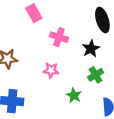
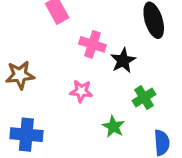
black star: (91, 49) -> (123, 61), moved

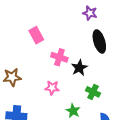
green cross: (144, 98) -> (93, 92), turned -32

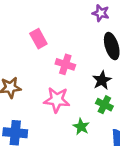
black star: (79, 68) -> (102, 80), moved
pink star: (52, 88) -> (57, 100), size x1.5

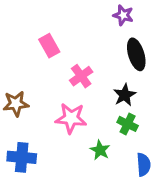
pink cross: (65, 64) -> (81, 76), turned 36

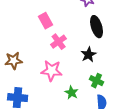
pink rectangle: (49, 46) -> (46, 21), moved
green cross: (128, 124) -> (97, 81), moved

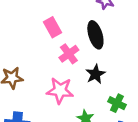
black ellipse: (97, 27) -> (95, 35), moved
black star: (89, 55) -> (95, 74), moved

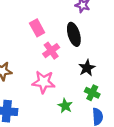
black star: (95, 74) -> (87, 68), moved

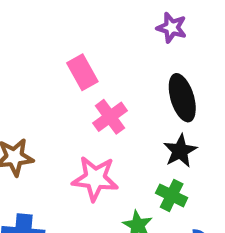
black ellipse: (74, 34) -> (182, 98), moved
green cross: (92, 93) -> (172, 195), moved

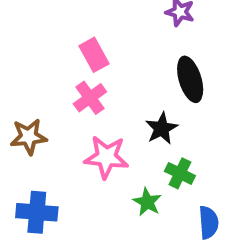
pink cross: (110, 117) -> (90, 98), moved
black star: (180, 151) -> (162, 128), moved

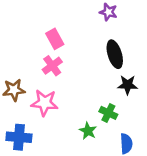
black star: (162, 128) -> (128, 85), moved, turned 30
pink star: (106, 157) -> (45, 103), moved

